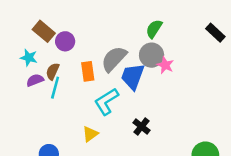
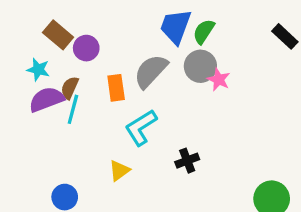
blue trapezoid: (133, 76) -> (176, 27), moved
purple semicircle: (35, 80) -> (46, 99), size x1.5
black cross: (141, 126) -> (187, 161), turned 30

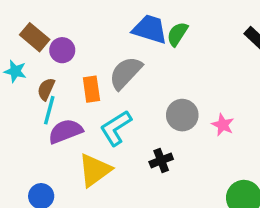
blue trapezoid: (176, 27) -> (150, 29), turned 87
gray circle: (200, 66) -> (182, 115), moved
pink star: (219, 79) -> (223, 125), moved
purple semicircle: (46, 99) -> (65, 131), moved
yellow triangle: (119, 171) -> (95, 170), size x1.6

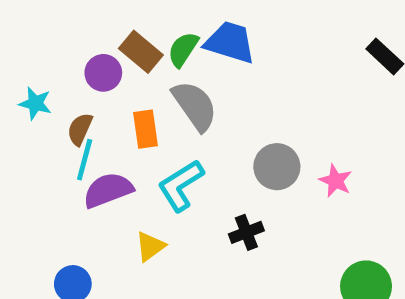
green semicircle: (177, 34) -> (183, 49), moved
brown rectangle: (35, 37) -> (141, 52), moved
gray semicircle: (125, 73) -> (195, 106), turned 102
yellow triangle: (95, 170) -> (150, 246), size x0.6

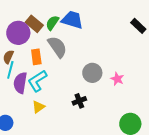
purple circle: (103, 73) -> (18, 33), size x1.5
cyan L-shape: (181, 185) -> (37, 81), moved
purple semicircle: (108, 190) -> (20, 83), turned -60

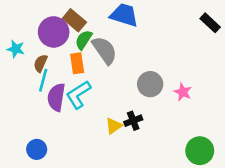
green semicircle: (52, 23) -> (84, 40), moved
yellow triangle: (38, 107) -> (114, 126), moved

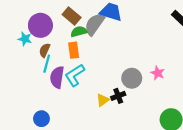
purple circle: (54, 32) -> (40, 25), moved
green semicircle: (84, 40) -> (79, 32), turned 42
gray semicircle: (105, 50) -> (94, 24), moved, turned -110
gray circle: (150, 84) -> (132, 78), moved

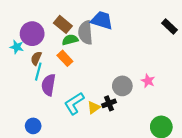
gray semicircle: (94, 24) -> (85, 33), turned -40
orange rectangle: (74, 50) -> (65, 58), turned -35
cyan L-shape: (75, 75) -> (74, 103), moved

